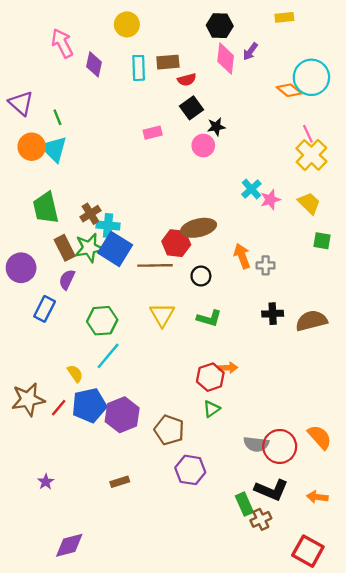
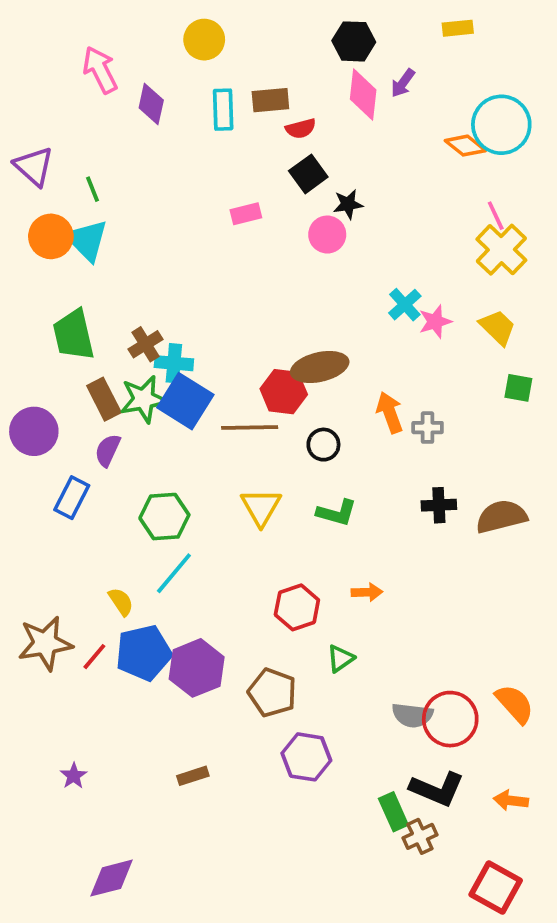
red hexagon: (210, 377) -> (297, 607), moved

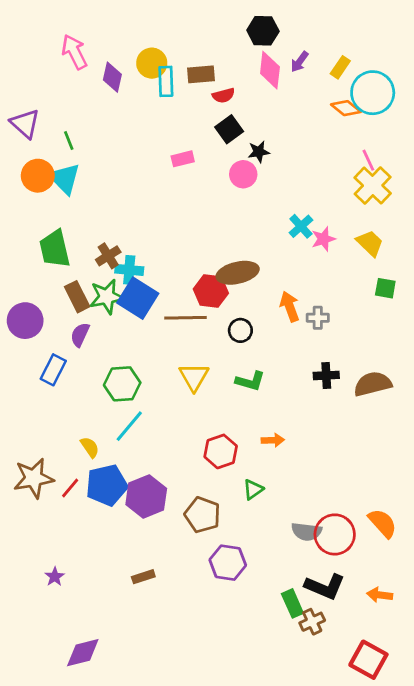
yellow rectangle: (458, 28) -> (340, 67), moved, turned -50
yellow circle: (204, 40) -> (152, 63), moved

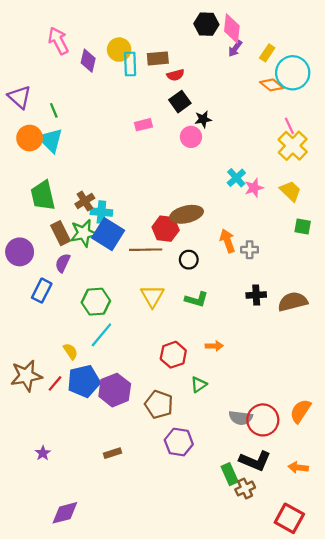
pink diamond: (270, 70) -> (232, 29), moved
orange semicircle: (383, 523) -> (300, 411), turned -105

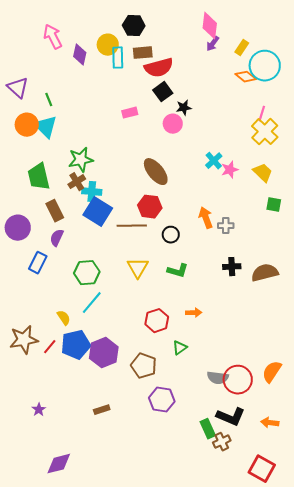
black hexagon: (206, 24) -> (134, 26), moved
red semicircle: (175, 75) -> (159, 68), size x1.8
pink line: (289, 126) -> (262, 114), turned 42
brown ellipse: (187, 214) -> (156, 172), moved, turned 64
green star: (84, 233) -> (81, 160), moved

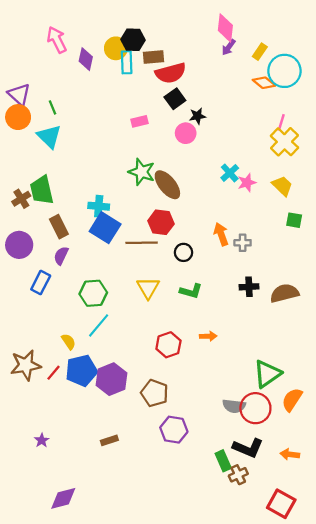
black hexagon: (134, 26) -> (133, 40), moved
orange circle: (27, 125) -> (18, 117), moved
green star: (81, 160) -> (142, 172), moved, turned 30
brown cross: (77, 182) -> (21, 199), moved
green triangle: (180, 348) -> (267, 374), moved, size x1.8

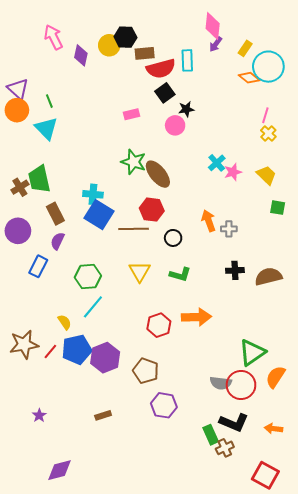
cyan rectangle: (127, 62) -> (187, 60), moved
yellow cross: (284, 142) -> (268, 133), size x0.6
orange arrow: (208, 336) -> (196, 317), size x1.8

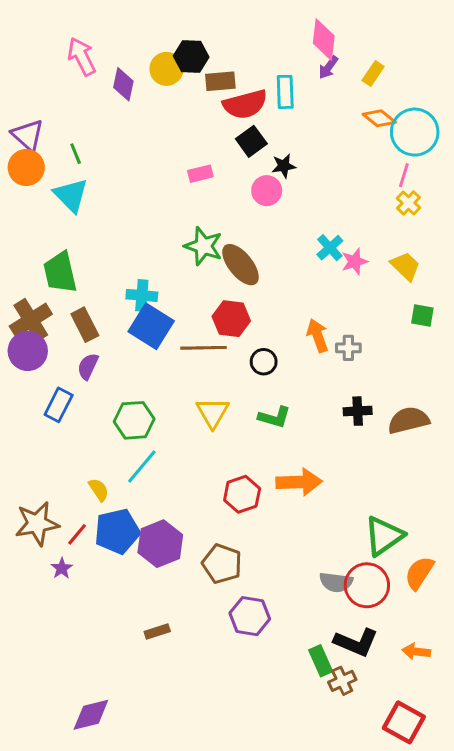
cyan circle: (268, 67) -> (415, 132), moved
brown cross: (20, 187) -> (31, 320), moved, size x1.5
purple star: (39, 415) -> (62, 568), moved

